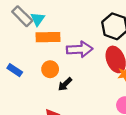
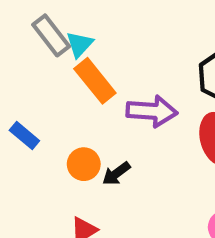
orange rectangle: (48, 37) -> (95, 81), turned 45
orange circle: (50, 69) -> (84, 164), moved

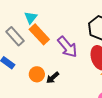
gray rectangle: (51, 35) -> (15, 36), moved
purple arrow: (152, 111) -> (67, 47), turned 50

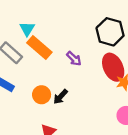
purple arrow: (67, 47) -> (74, 59), size x0.6

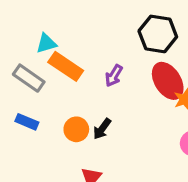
cyan triangle: (27, 29) -> (46, 43), turned 49
purple arrow: (74, 59) -> (114, 76), turned 84

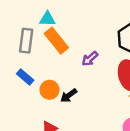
gray rectangle: (29, 78) -> (26, 41), turned 45
blue rectangle: (27, 122) -> (25, 77), moved

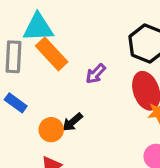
cyan triangle: (47, 19) -> (38, 27), size x1.5
orange circle: (49, 90) -> (51, 130), moved

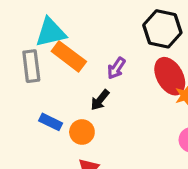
blue rectangle: (16, 103) -> (51, 122), moved
black arrow: (72, 122) -> (100, 100), moved

